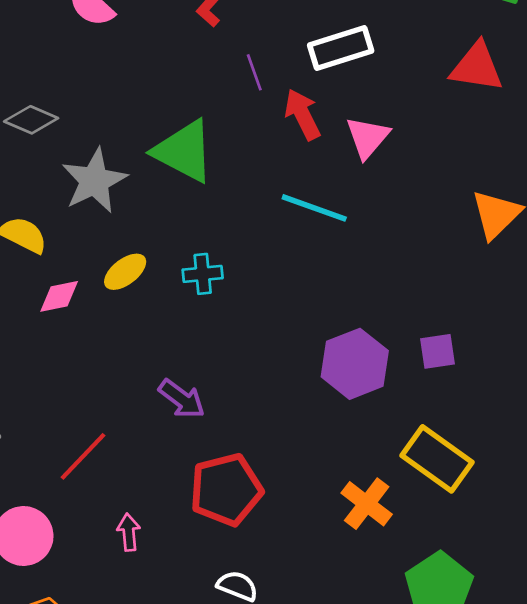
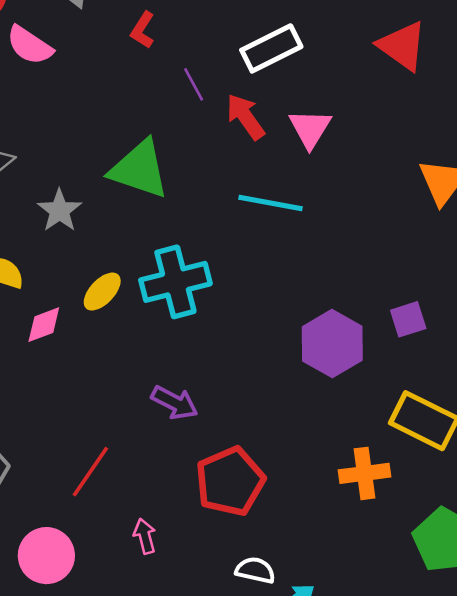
red triangle: (477, 67) -> (402, 46), turned 36
gray star: (94, 181) -> (59, 210), size x0.7
cyan cross: (203, 274) -> (175, 282), size x1.8
orange cross: (367, 504) -> (364, 473), turned -36

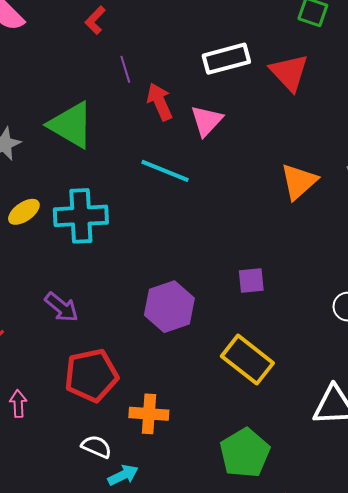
white rectangle: (271, 48) -> (226, 59), moved
purple hexagon: (332, 344) -> (169, 307), moved
orange cross: (364, 473) -> (149, 414), moved

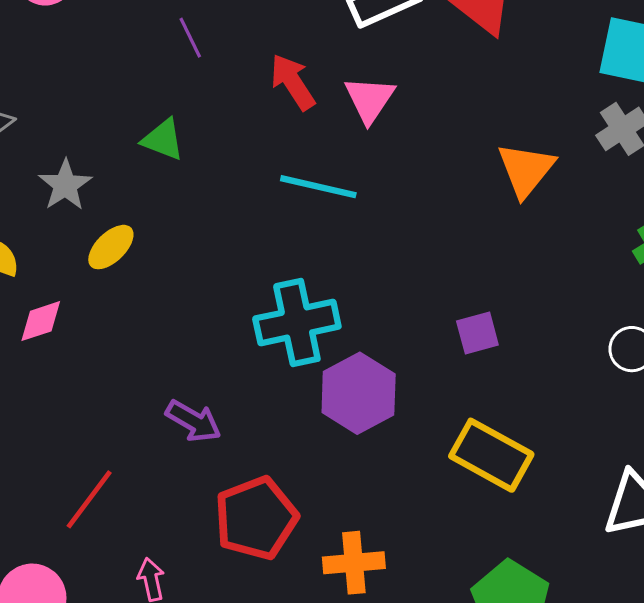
purple line: (125, 69) -> (190, 38), moved
green triangle: (71, 125) -> (163, 140), size x0.6
yellow ellipse: (24, 212) -> (111, 247), moved
cyan cross: (81, 216) -> (297, 323), moved

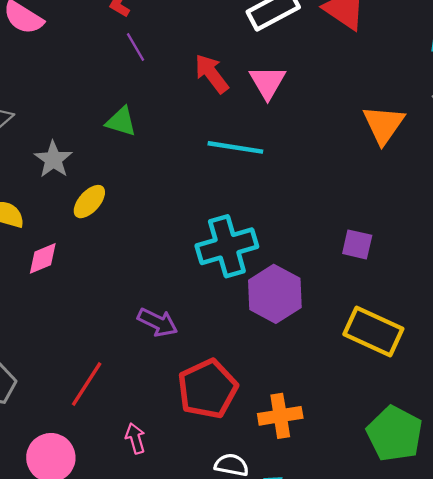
purple square: (477, 333) -> (357, 244), turned 32

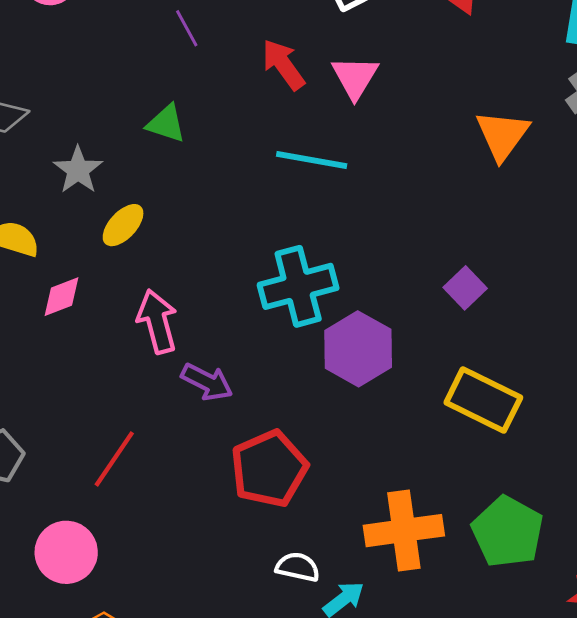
purple square: (357, 244) -> (465, 288), turned 32
orange cross: (280, 416) -> (404, 531), moved, size x1.4
pink arrow: (135, 438) -> (157, 321), moved, size x1.6

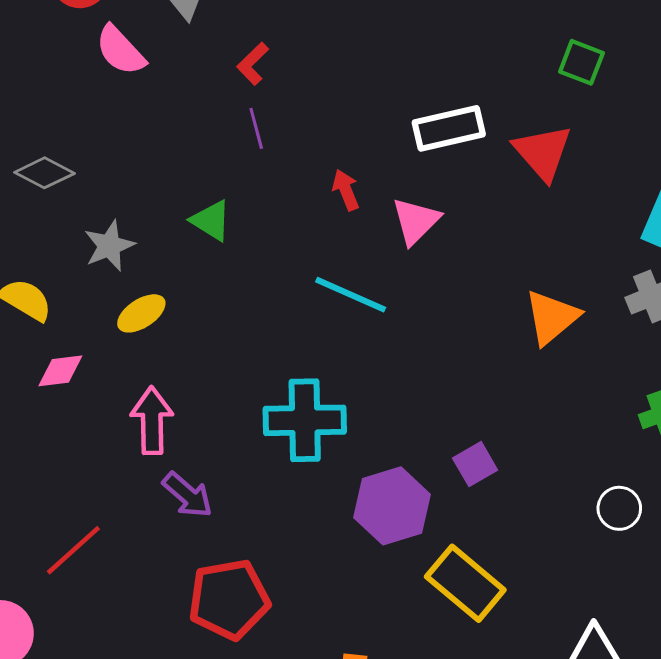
red arrow: (283, 65) -> (346, 190), size x0.7
purple hexagon: (358, 349) -> (392, 506), moved

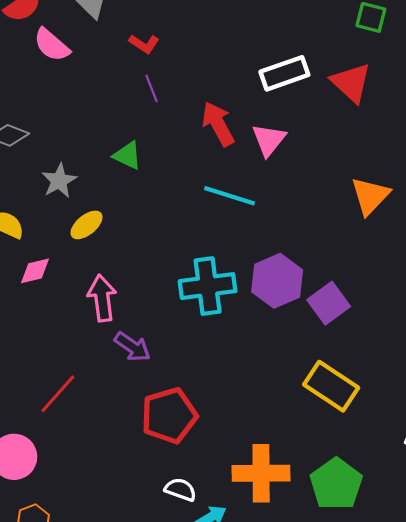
red L-shape: (253, 64) -> (144, 44), turned -96
red arrow: (346, 190) -> (218, 124), size x1.6
purple square: (475, 464) -> (329, 303), size x1.4
purple hexagon: (392, 506) -> (277, 281), moved

